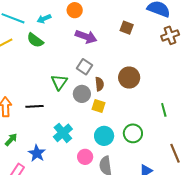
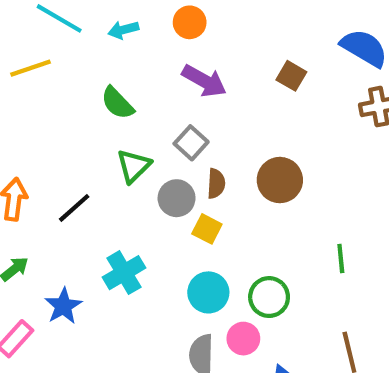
green semicircle: (35, 40) -> (117, 103), moved
black line: (34, 106) -> (74, 208), turned -48
pink circle: (85, 157) -> (243, 339), moved

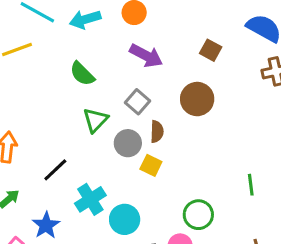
cyan arrow: (123, 30) -> (85, 19), size x1.4
brown circle: (280, 180) -> (197, 99), moved
black line: (74, 208) -> (55, 170), moved
cyan circle: (208, 292) -> (125, 219), moved

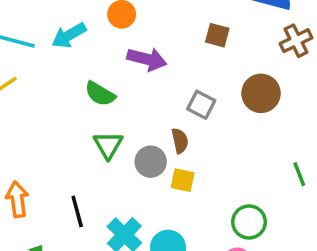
green semicircle: (82, 74) -> (100, 94), moved
brown circle: (197, 99) -> (261, 93), moved
gray square: (138, 102) -> (201, 105), moved
black line: (55, 170) -> (77, 211), turned -48

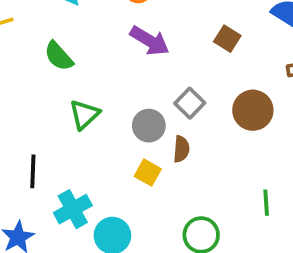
green semicircle: (100, 94) -> (59, 56), moved
brown semicircle: (180, 141) -> (181, 149), moved
gray circle: (151, 162) -> (149, 126), moved

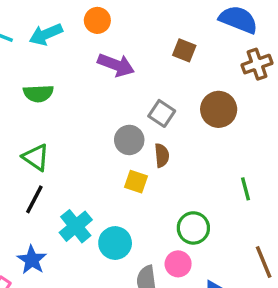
green semicircle: (59, 56) -> (38, 93), turned -40
green triangle: (84, 115) -> (36, 157), moved, turned -32
black line: (33, 171) -> (34, 199), turned 36

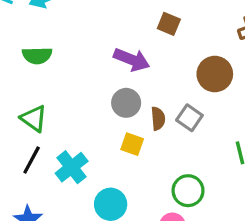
brown square: (184, 50) -> (169, 24), moved
purple arrow: (116, 65) -> (132, 60), moved
gray square: (162, 113) -> (189, 118), moved
cyan cross: (76, 226) -> (72, 167), moved

